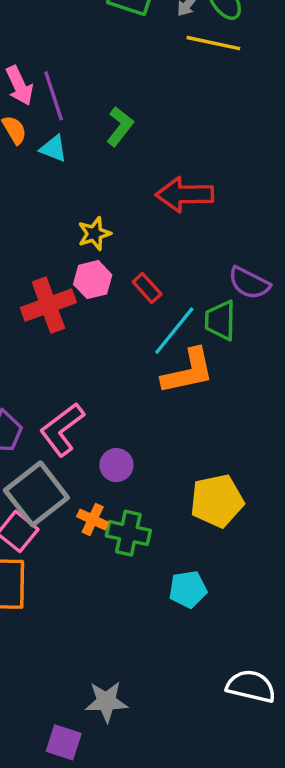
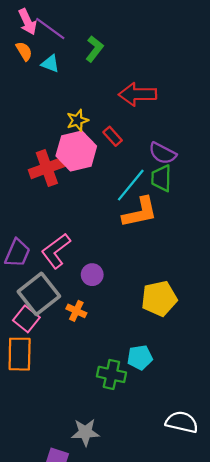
purple line: (54, 96) -> (50, 28), turned -36
pink hexagon: (93, 280) -> (76, 151), size x1.6
purple semicircle: (249, 283) -> (163, 153), moved
red rectangle: (147, 288) -> (113, 136), moved
green cross: (128, 533) -> (111, 374), moved

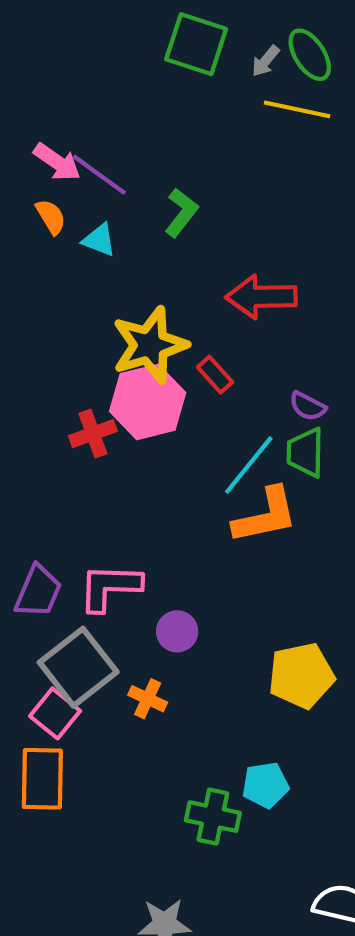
pink arrow: (28, 22) -> (57, 162), turned -30
yellow star: (77, 120) -> (150, 345), size x1.8
purple semicircle: (163, 153) -> (308, 406), size x0.7
red cross: (47, 168) -> (93, 434), size x0.7
pink L-shape: (56, 251) -> (110, 587), turned 39

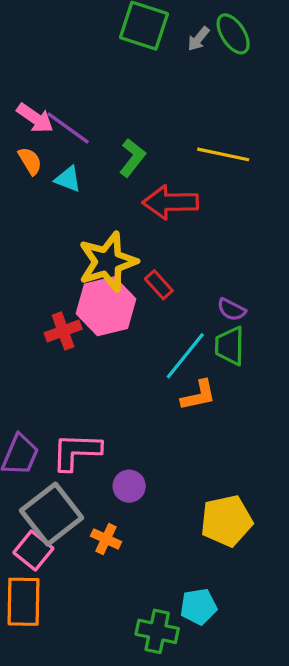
yellow line: (297, 109) -> (223, 154), moved
red arrow: (261, 297) -> (170, 202), moved
orange L-shape: (265, 516) -> (198, 395), size x0.7

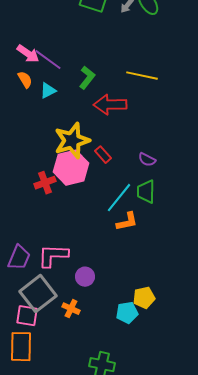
cyan triangle: (68, 179) -> (48, 91), turned -48
purple semicircle: (231, 310) -> (147, 160), moved
yellow pentagon: (226, 521) -> (144, 298), size x0.7
pink square: (33, 551) -> (27, 316), turned -30
cyan pentagon: (198, 607) -> (127, 313), moved

